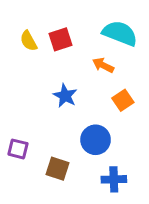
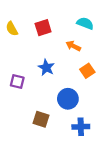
cyan semicircle: (120, 33) -> (85, 23), size x0.7
yellow semicircle: (29, 41) -> (12, 29), moved
purple square: (18, 149) -> (17, 82), moved

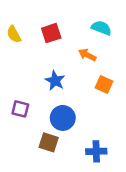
orange square: (87, 71) -> (104, 84), turned -32
purple square: (17, 82) -> (20, 109), moved
blue circle: (68, 99) -> (63, 118), moved

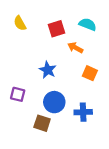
red square: (51, 33) -> (57, 29), moved
yellow semicircle: (14, 34) -> (20, 23), moved
blue cross: (96, 151) -> (83, 112), moved

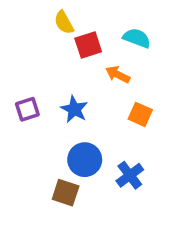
yellow semicircle: (20, 23) -> (64, 22), moved
purple square: (18, 94) -> (27, 109), moved, turned -32
blue cross: (83, 112) -> (130, 175), turned -35

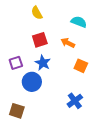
red square: (88, 45) -> (40, 40), moved
blue circle: (85, 160) -> (32, 82), moved
brown square: (66, 193) -> (17, 111), moved

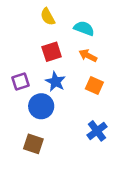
cyan semicircle: (79, 22) -> (84, 28), moved
orange square: (81, 66) -> (94, 85), moved
brown square: (17, 111) -> (33, 144), moved

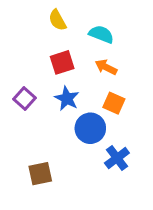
purple square: (20, 82) -> (25, 98), turned -30
blue circle: (41, 106) -> (90, 128), moved
brown square: (33, 144) -> (40, 174), turned -30

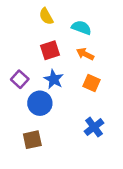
blue circle: (90, 128) -> (40, 103), moved

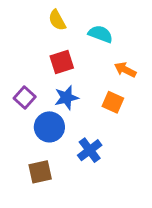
orange arrow: (85, 54) -> (125, 70), moved
blue star: (54, 79) -> (66, 98), turned 30
blue cross: (94, 127) -> (90, 150), moved

